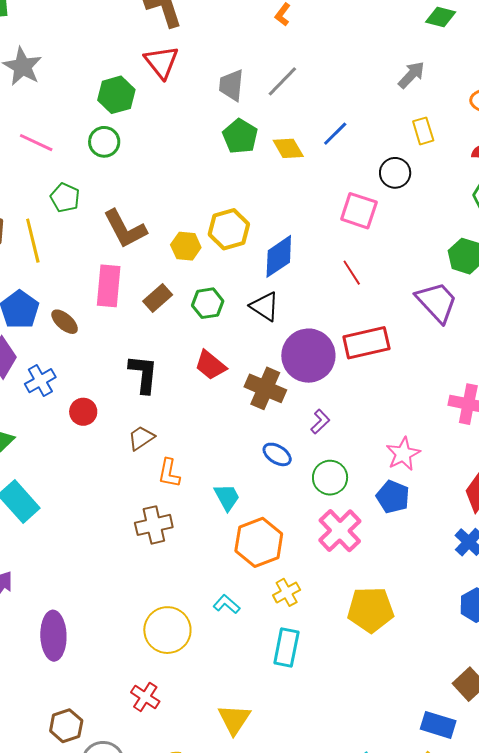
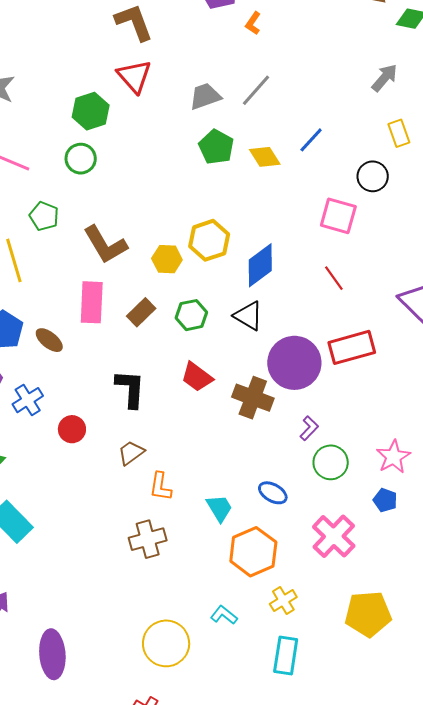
gray trapezoid: (231, 85) -> (205, 96), turned 68
blue ellipse: (277, 454) -> (273, 493), moved
green circle: (330, 478) -> (331, 462), moved
blue pentagon: (393, 497) -> (385, 500), size x0.7

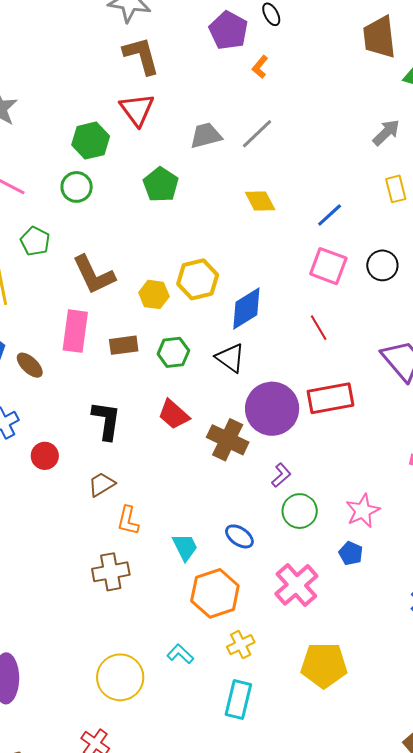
blue line: (311, 140) -> (330, 215), moved
green pentagon: (216, 147) -> (161, 185), moved
black circle: (373, 176) -> (382, 265), moved
brown rectangle: (141, 312) -> (124, 345), turned 32

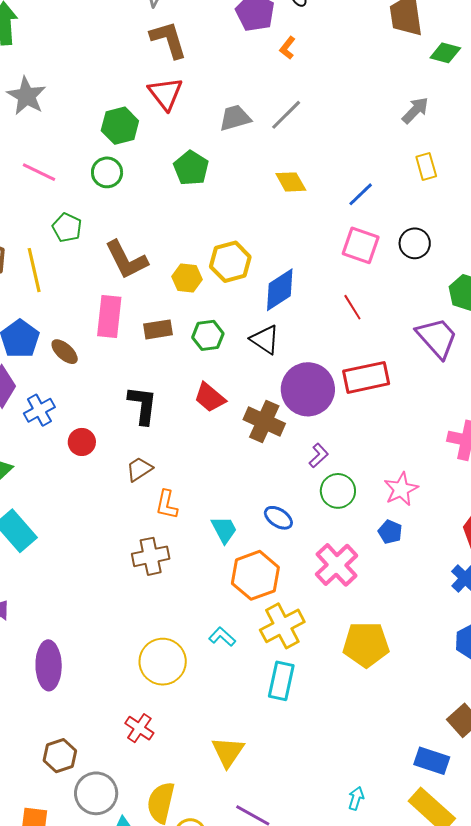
yellow cross: (241, 645) -> (282, 626), size x1.6

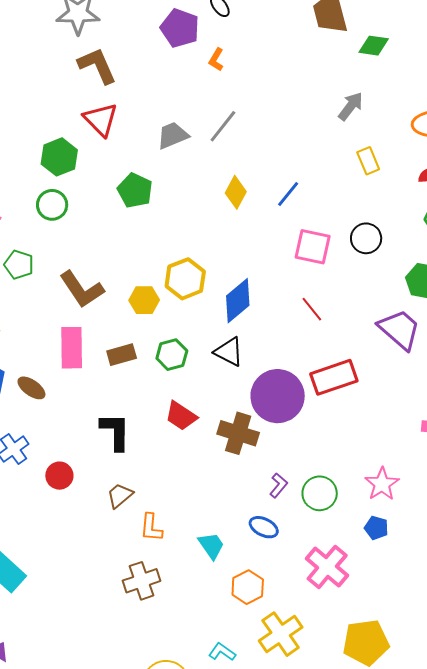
yellow diamond: (291, 182) -> (236, 192), turned 64
blue line: (361, 194) -> (288, 194), moved
purple L-shape: (319, 456) -> (279, 485), moved
orange hexagon: (255, 575) -> (248, 587), size x0.7

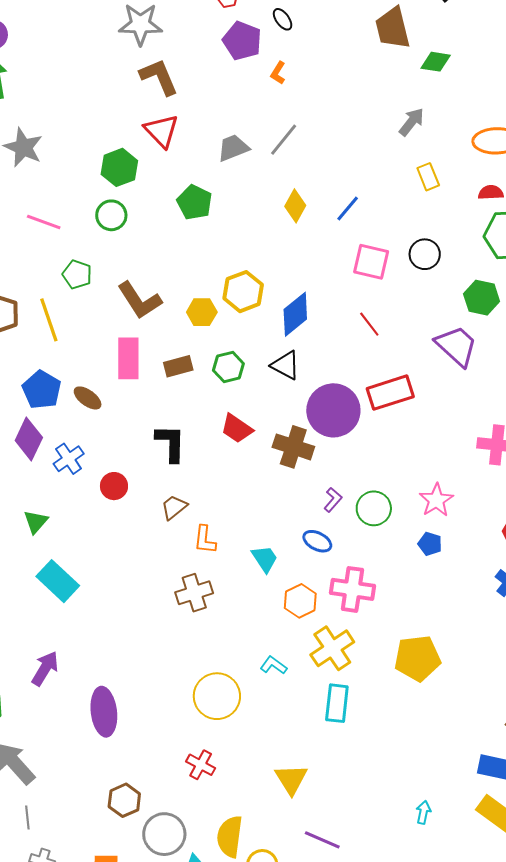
pink cross: (327, 567) -> (352, 589), moved, turned -33

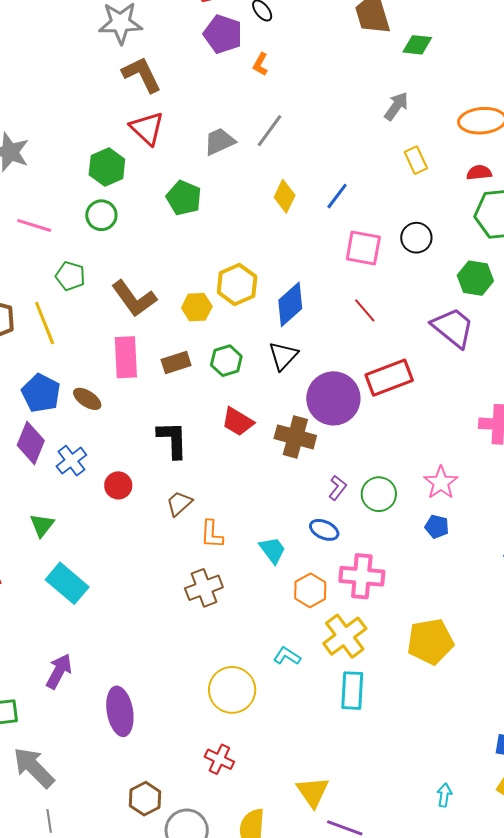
black triangle: (285, 365) -> (283, 356), turned 48
yellow triangle: (291, 779) -> (313, 792), moved

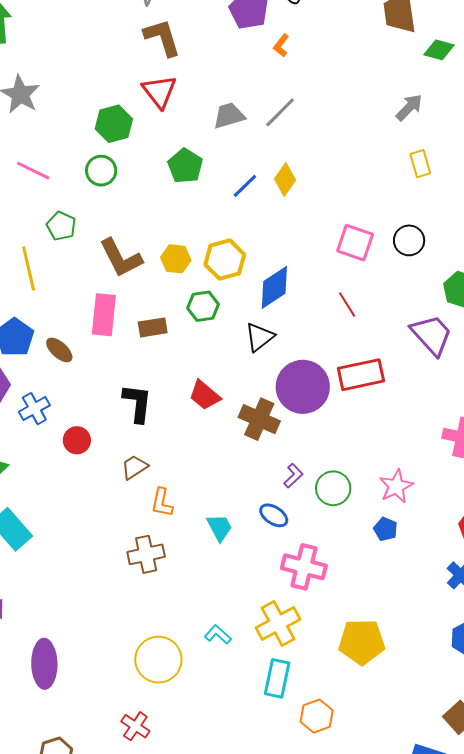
blue line: (337, 196) -> (245, 186), moved
yellow hexagon: (197, 307) -> (176, 259), moved
green hexagon: (226, 361) -> (203, 306), moved
orange hexagon: (310, 590) -> (317, 716), moved

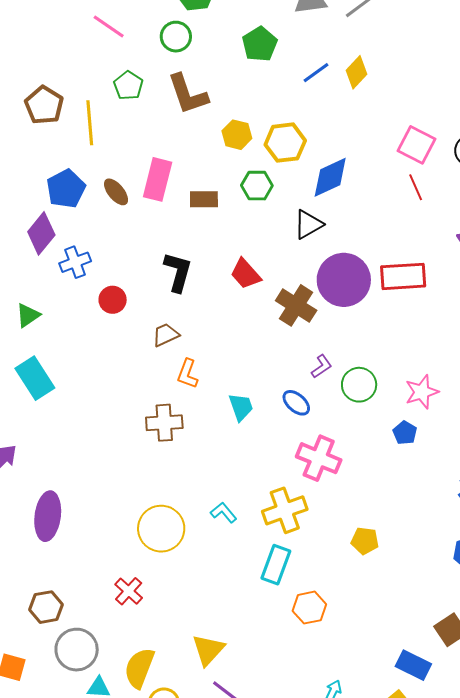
brown L-shape: (121, 258) -> (188, 94), moved
red line: (347, 304) -> (416, 187), moved
brown ellipse: (59, 350) -> (116, 192), moved
yellow pentagon: (362, 642) -> (365, 541), size x0.6

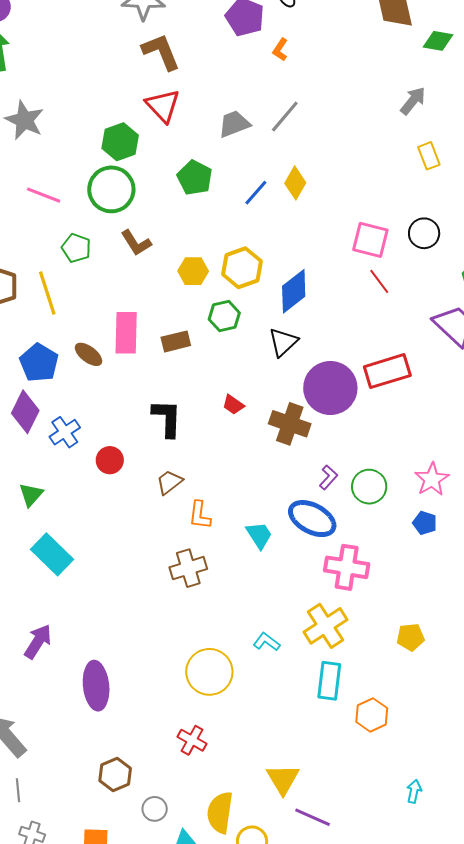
green circle: (176, 37) -> (111, 189), size x1.5
brown L-shape: (188, 94) -> (136, 243), size x0.7
red trapezoid: (245, 274) -> (233, 405), size x0.7
blue ellipse: (296, 403) -> (312, 519), size x1.6
gray circle: (77, 650) -> (155, 809), size x0.6

